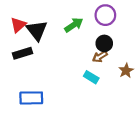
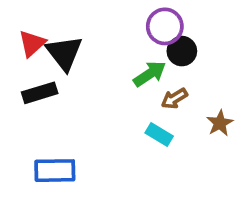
purple circle: (105, 15) -> (165, 26), moved
green arrow: (74, 25) -> (150, 74), moved
black circle: (104, 43) -> (182, 51), moved

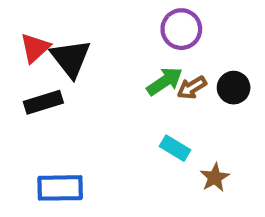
black circle: (182, 51) -> (234, 88), moved
brown arrow: (174, 98) -> (192, 88), moved
brown star: (220, 123) -> (215, 177), moved

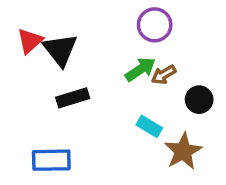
black circle: (234, 88) -> (199, 100), moved
black rectangle: (43, 102) -> (73, 98), moved
brown star: (215, 177) -> (183, 151), size x1.5

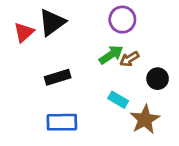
black triangle: (60, 50) -> (52, 22), moved, turned 32
blue rectangle: (51, 160) -> (62, 122), moved

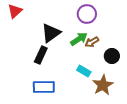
black triangle: (52, 22) -> (51, 33), moved
red triangle: (24, 32) -> (15, 11), moved
black rectangle: (58, 77) -> (41, 55), turned -48

